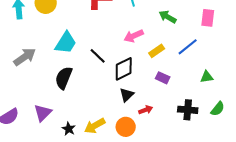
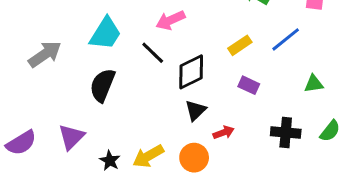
pink arrow: (134, 36) -> (170, 20), moved

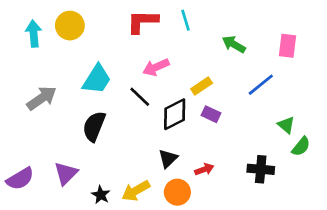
yellow rectangle: (240, 45) -> (202, 86), moved
green triangle: (314, 84) -> (286, 125), turned 48
purple rectangle: (249, 85) -> (211, 114), moved
black triangle: (196, 110) -> (168, 159), moved
green semicircle: (330, 131) -> (301, 146), moved

